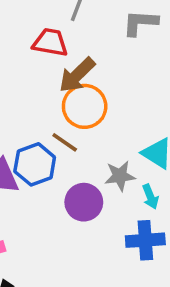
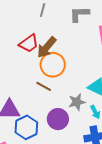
red trapezoid: (50, 42) -> (29, 43), moved, turned 140
blue hexagon: (35, 164) -> (26, 127), moved

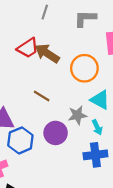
brown arrow: (47, 47) -> (47, 53), turned 80
orange circle: (53, 65) -> (84, 68), moved

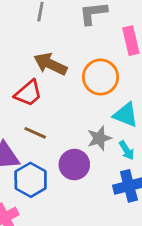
red trapezoid: (28, 48) -> (28, 93), moved
brown line: (42, 96) -> (35, 133), moved

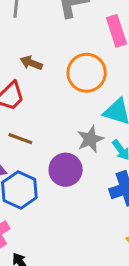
brown arrow: (50, 64) -> (31, 63), size x0.6

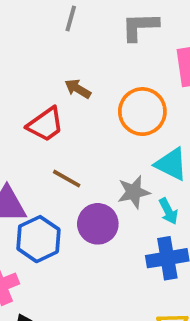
brown line: (20, 139) -> (67, 179), moved

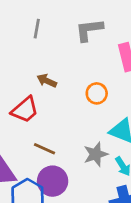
orange circle: (142, 112) -> (97, 93), size x0.6
purple circle: (98, 224) -> (53, 181), moved

